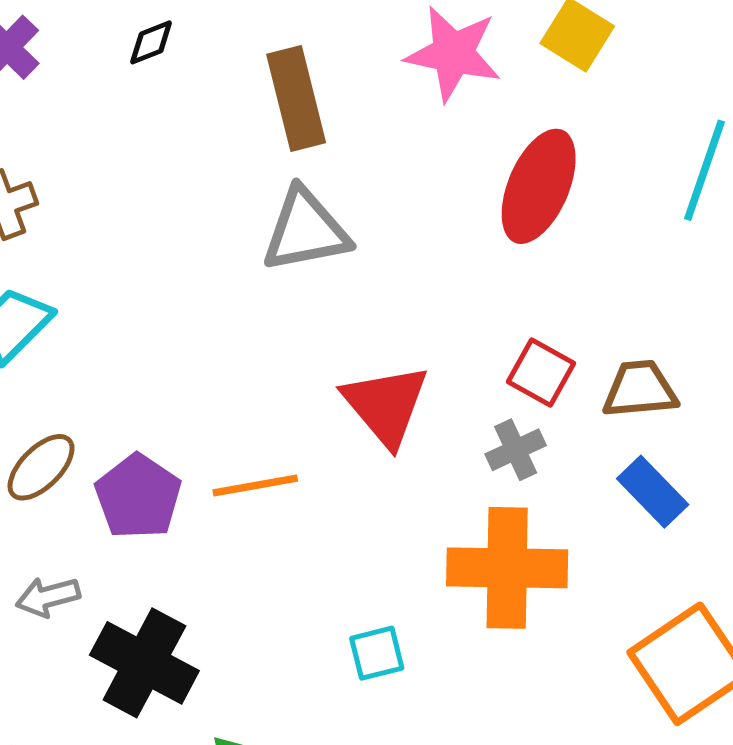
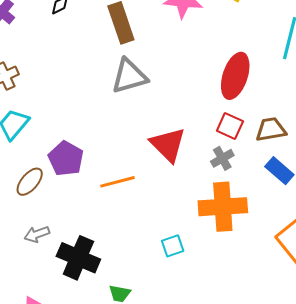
red ellipse: (539, 186) -> (235, 76), moved
purple pentagon: (138, 497) -> (66, 159), moved

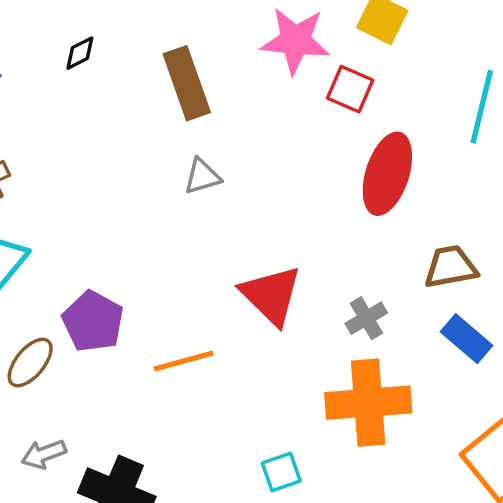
gray triangle: (129, 76) -> (202, 176), size x0.6
red square: (230, 126) -> (350, 89), moved

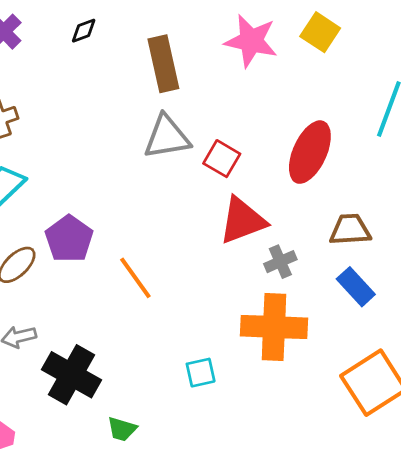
red square: (350, 89) -> (222, 159), moved
gray triangle: (202, 176) -> (167, 137), size x1.6
red triangle: (271, 295) -> (242, 221), moved, turned 48
orange line: (184, 361) -> (135, 278), turned 63

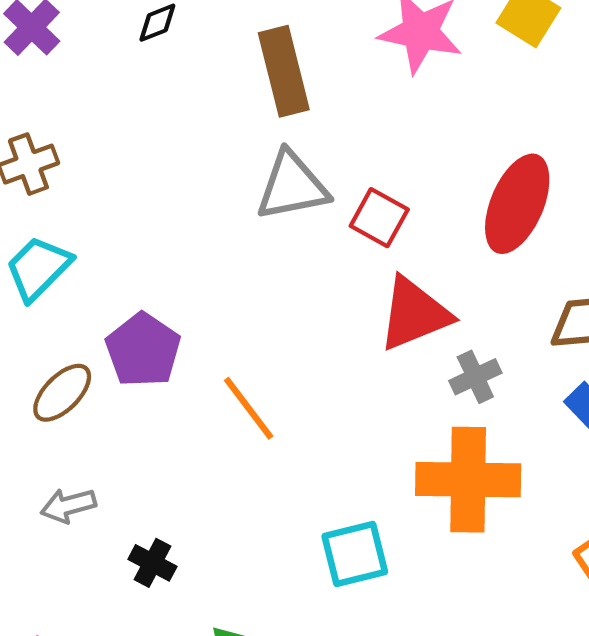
cyan square: (201, 373) -> (355, 554), size x1.4
black cross: (72, 375) -> (152, 563), size x0.5

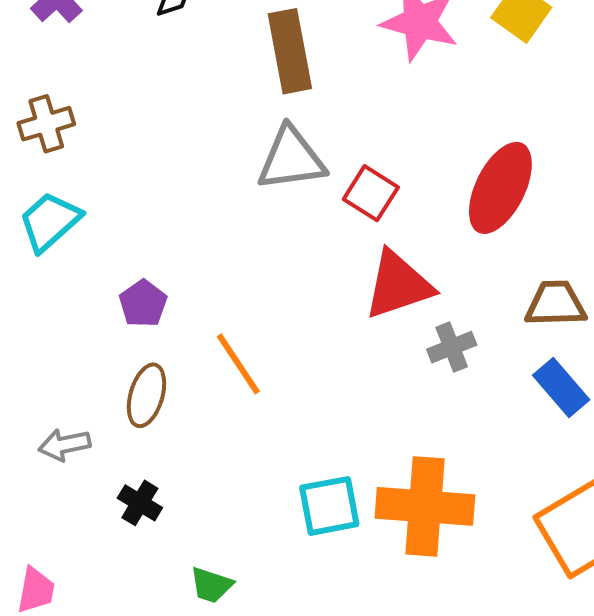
purple pentagon: (143, 350) -> (143, 304), size x0.7
brown ellipse: (62, 393) -> (146, 395), moved, turned -32
orange cross: (468, 480) -> (425, 506), moved

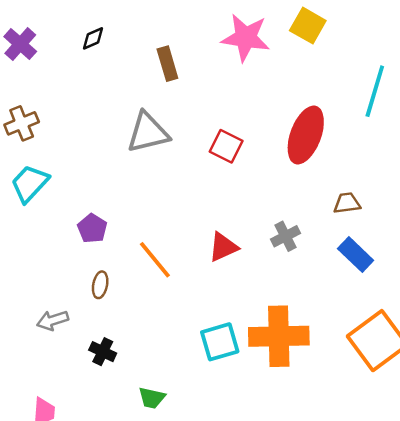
brown rectangle: (290, 51) -> (167, 64), size x0.7
gray triangle: (291, 159) -> (148, 133), moved
red triangle: (398, 285) -> (223, 247), moved, size x0.7
brown trapezoid: (556, 304) -> (347, 203), size x0.7
brown ellipse: (146, 395) -> (100, 285), size x0.7

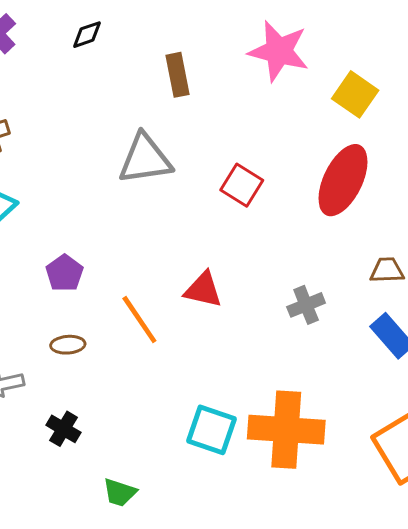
yellow square: (308, 26) -> (355, 94), moved
red triangle: (223, 247) -> (203, 290), moved, turned 32
brown ellipse: (100, 285) -> (68, 345), turned 70
cyan square: (220, 342) -> (211, 430), turned 30

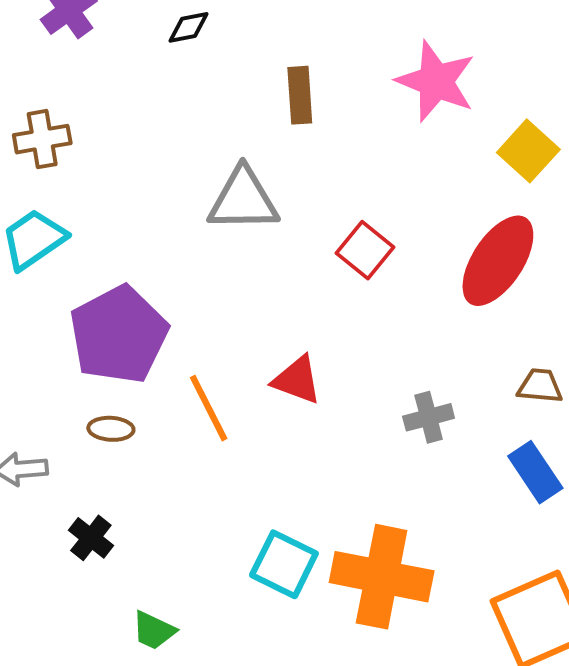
purple pentagon: (64, 273) -> (119, 335), size x2.0

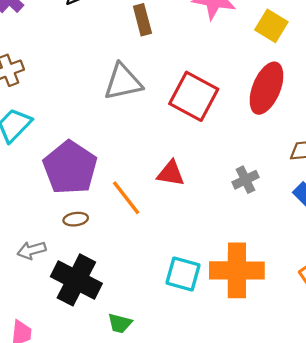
red square: (365, 250) -> (194, 96), size x1.6
black cross: (91, 538) -> (76, 280), size x2.0

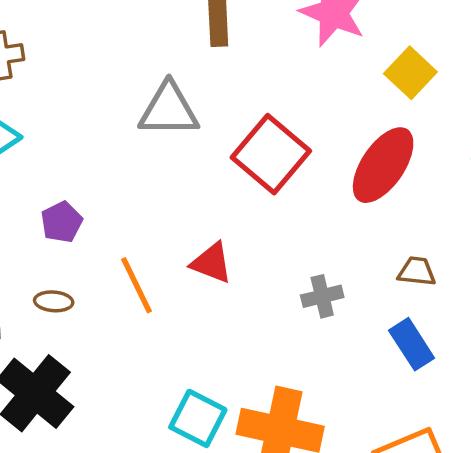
purple pentagon: (70, 168) -> (62, 222), size x0.5

